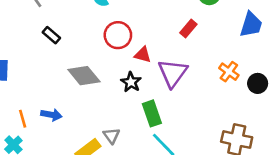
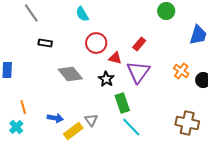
red rectangle: (188, 29) -> (139, 44), moved
black rectangle: (51, 35) -> (45, 43), turned -32
blue arrow: (51, 115) -> (55, 118), moved

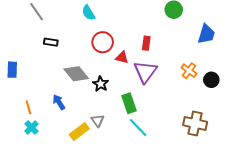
red rectangle: (139, 44) -> (146, 43), turned -32
black star: (106, 79) -> (101, 84), moved
blue arrow: (55, 118) -> (59, 102), moved, turned -133
cyan cross: (16, 127) -> (31, 128), moved

